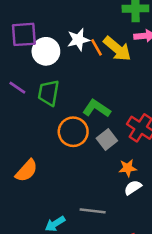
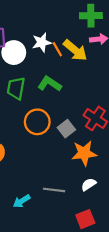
green L-shape: (97, 108) -> (50, 84), moved
orange star: (128, 168) -> (84, 153), size x1.6
white semicircle: (133, 188) -> (89, 184), moved

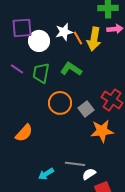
yellow arrow: (75, 50) -> (94, 39), turned 60
white semicircle: (89, 184) -> (89, 174), moved

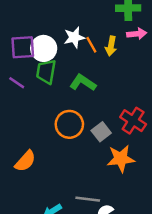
purple square: (22, 28) -> (23, 47), moved
yellow arrow: (94, 39) -> (111, 46), size x0.7
green trapezoid: (41, 73) -> (46, 72), moved

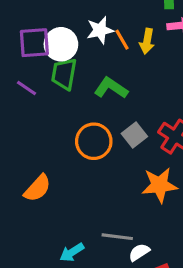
gray square: (101, 132) -> (134, 135), moved

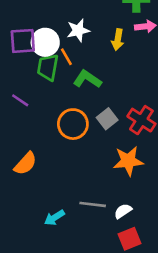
orange line: (122, 40) -> (66, 57), moved
purple line: (27, 88) -> (20, 100), moved
white semicircle: (139, 252) -> (123, 211), moved

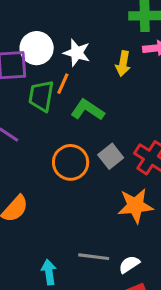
white star: (78, 30) -> (77, 53), turned 30
white circle: (45, 42) -> (37, 48), moved
orange line: (66, 57) -> (63, 84), turned 54
cyan arrow: (54, 218) -> (49, 272), turned 114

